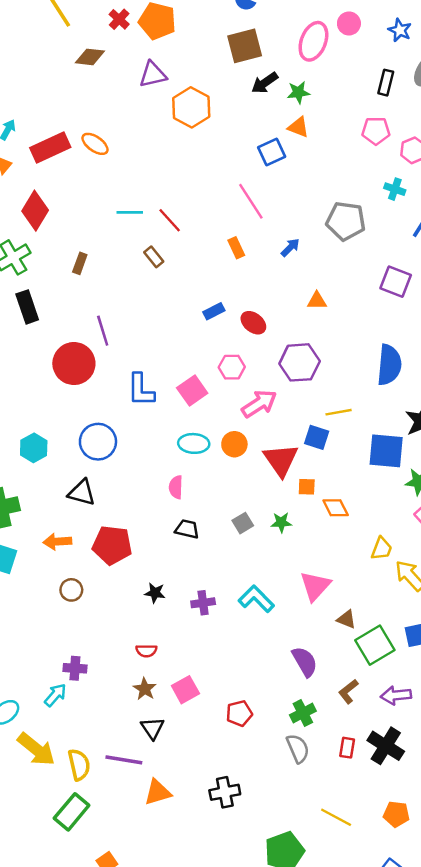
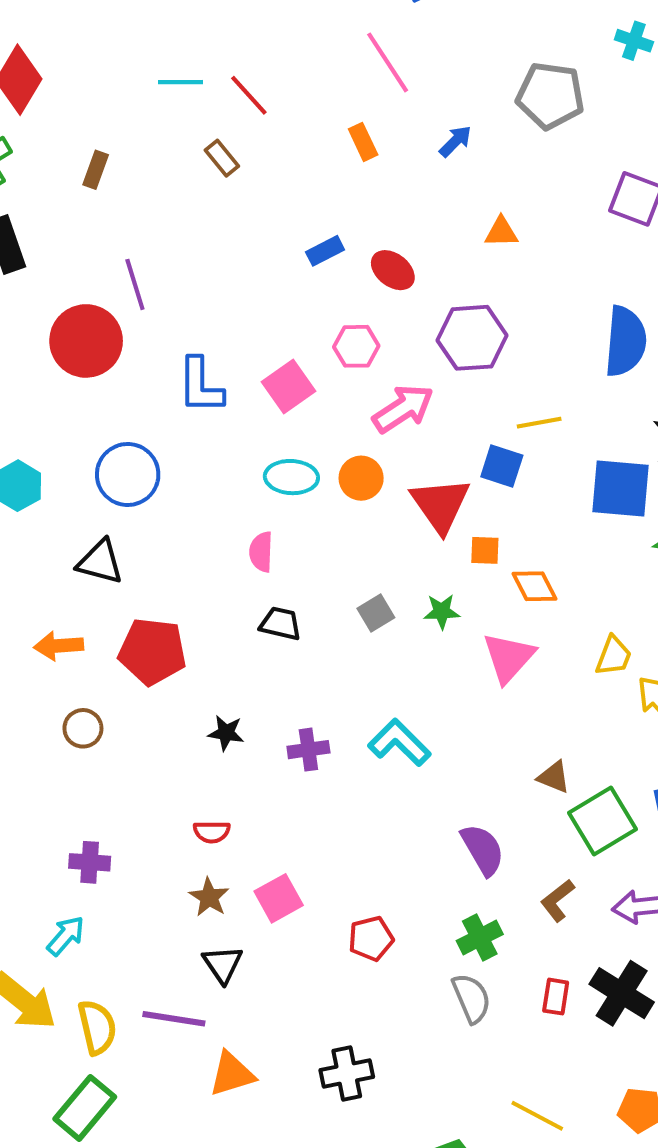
pink triangle: (315, 586) -> (509, 657), moved
cyan arrow: (55, 695) -> (66, 936), moved

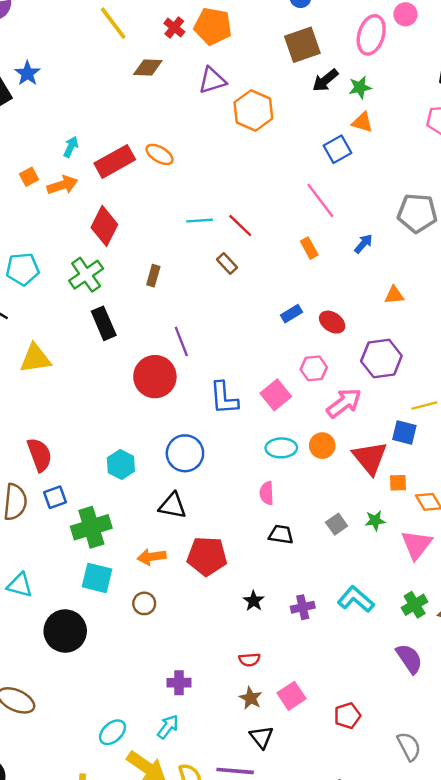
brown circle: (83, 728) -> (144, 603), moved
black star: (226, 733) -> (254, 601), turned 30
green cross: (480, 938) -> (415, 605), moved

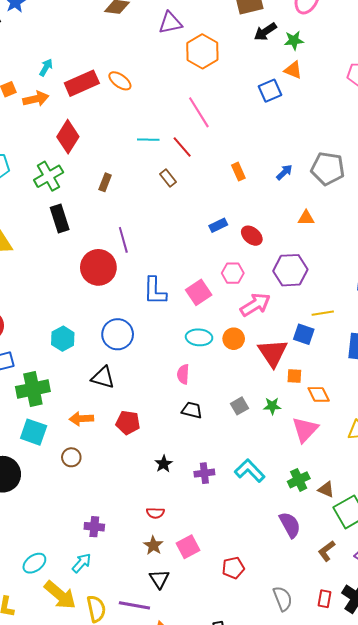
pink line: (320, 200) -> (199, 112), moved
gray pentagon: (417, 213) -> (328, 168), moved
red pentagon: (207, 556) -> (128, 423), size x0.7

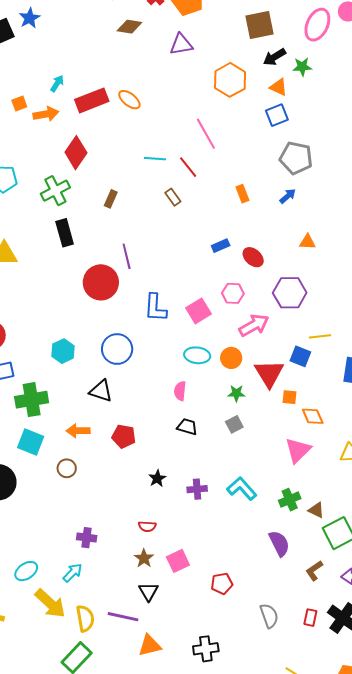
orange hexagon: (202, 51) -> (230, 80), moved
orange triangle: (293, 70) -> (279, 87), moved
gray pentagon: (328, 168) -> (296, 158), moved
green star: (272, 406) -> (236, 393), moved

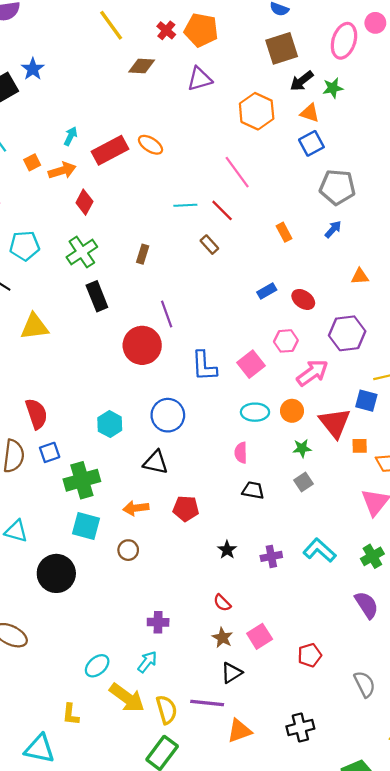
red diamond: (76, 153) -> (84, 202), moved, size x0.7
red semicircle: (147, 526) -> (222, 603), turned 48
black triangle: (148, 592) -> (232, 673), turned 35

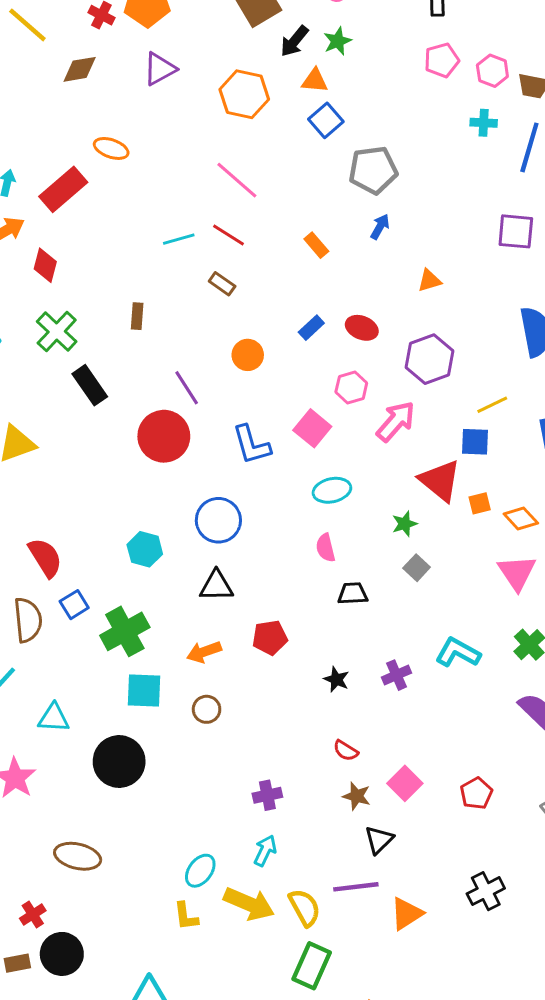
orange ellipse: (151, 145) -> (111, 148), moved
orange circle: (292, 411) -> (248, 355), moved
yellow L-shape: (71, 714) -> (186, 916), moved

